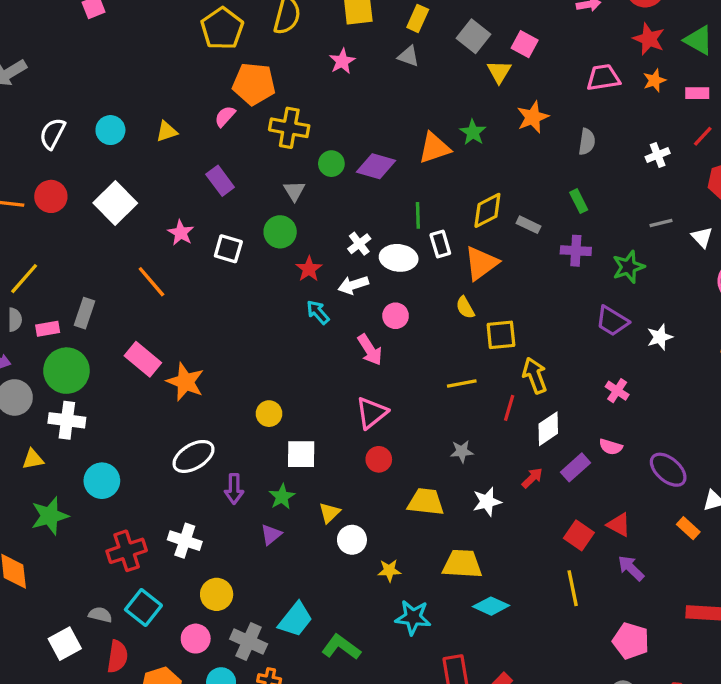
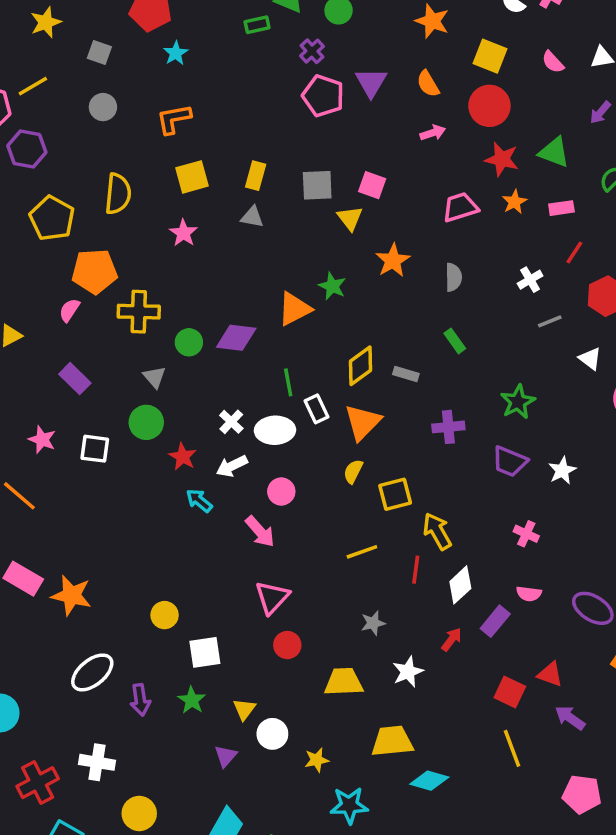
gray square: (474, 36) -> (317, 185), turned -32
gray line: (661, 223) -> (550, 321), moved
purple cross: (576, 251) -> (448, 427), moved
yellow semicircle: (465, 308) -> (353, 471), turned 65
purple triangle: (271, 534) -> (226, 756), moved

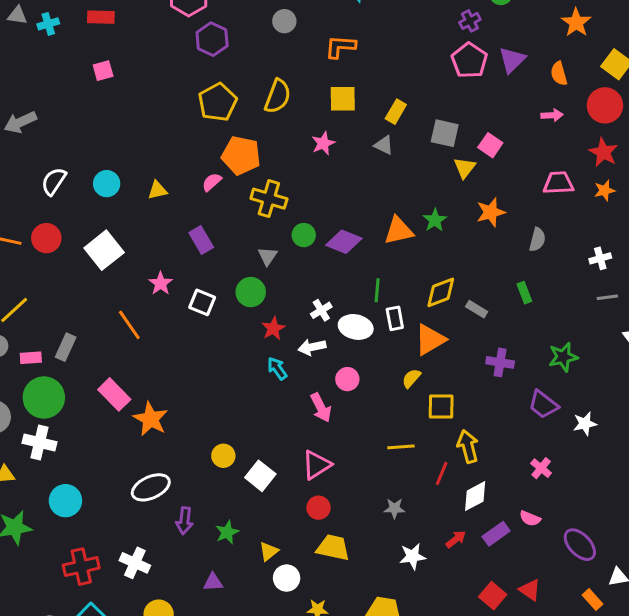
white square: (205, 652) -> (260, 476), moved, turned 32
yellow trapezoid: (344, 682) -> (333, 548), moved
purple triangle: (226, 756) -> (213, 582), moved, turned 30

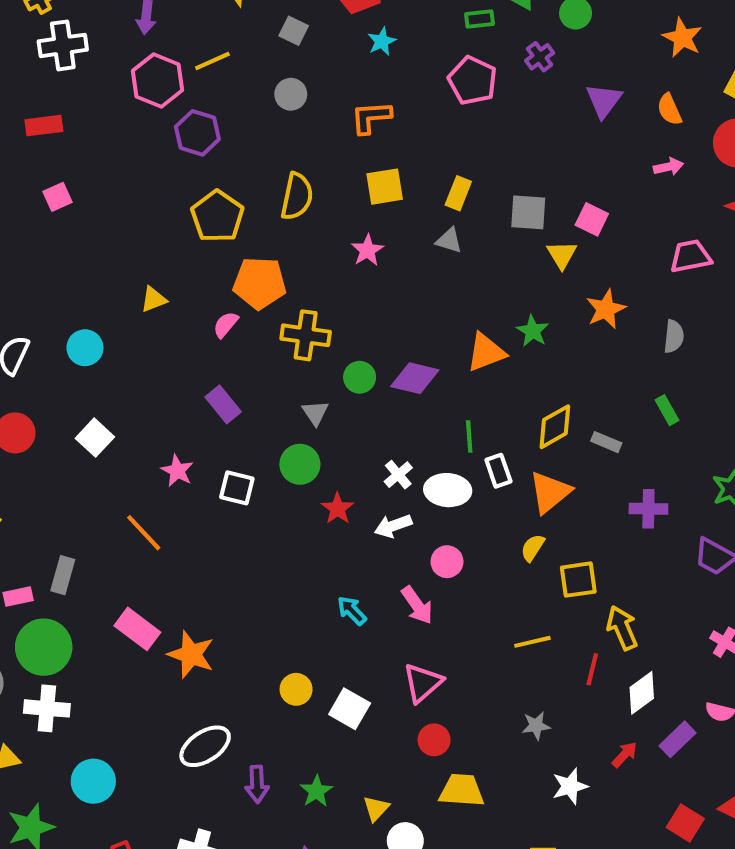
pink pentagon: (469, 60) -> (473, 81), moved
yellow triangle: (157, 190) -> (154, 299), moved
white square: (104, 250) -> (95, 438), size x0.7
cyan arrow: (277, 368) -> (352, 611), moved

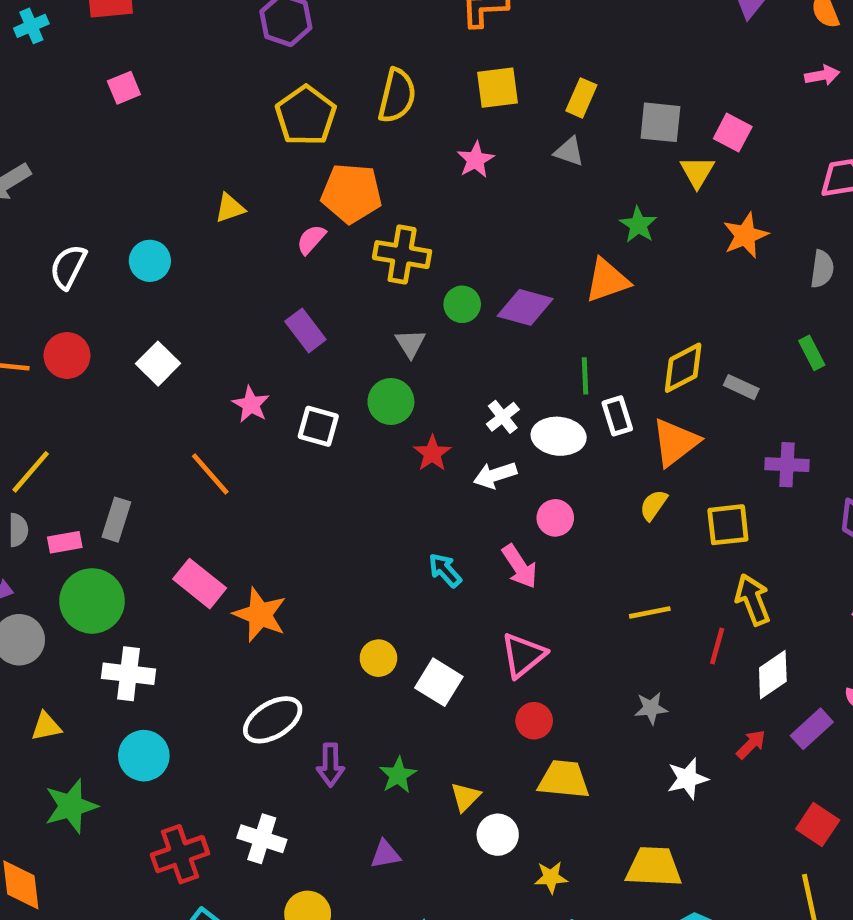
green star: (533, 331) -> (638, 225), moved
yellow square: (578, 580) -> (728, 525), moved
white cross: (47, 708) -> (128, 674), moved

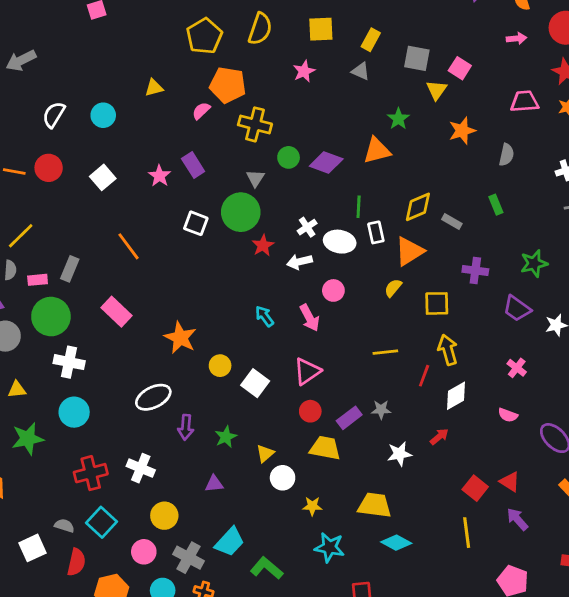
green circle: (391, 401) -> (241, 212), size x1.4
pink star: (251, 404) -> (159, 176), moved
orange star: (260, 615) -> (180, 338), moved
purple rectangle: (812, 729) -> (349, 418), moved

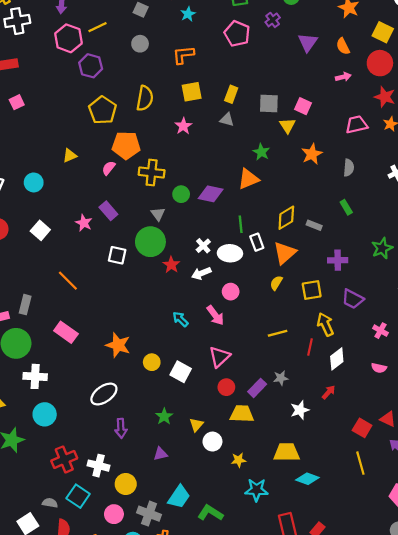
purple trapezoid: (517, 308) -> (353, 299), moved
purple arrow: (186, 427) -> (121, 428), moved
white cross: (141, 468) -> (99, 466), moved

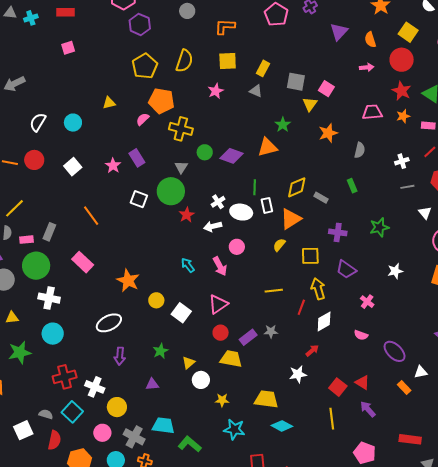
white star: (300, 410) -> (298, 374), moved
cyan trapezoid: (179, 497) -> (163, 426), turned -125

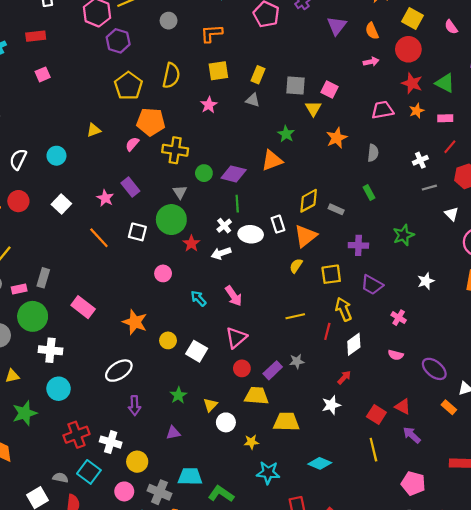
green line: (255, 187) -> (237, 204), moved
orange line: (91, 216) -> (99, 238), moved
pink circle: (237, 247) -> (163, 273), moved
yellow trapezoid: (266, 399) -> (286, 422), moved

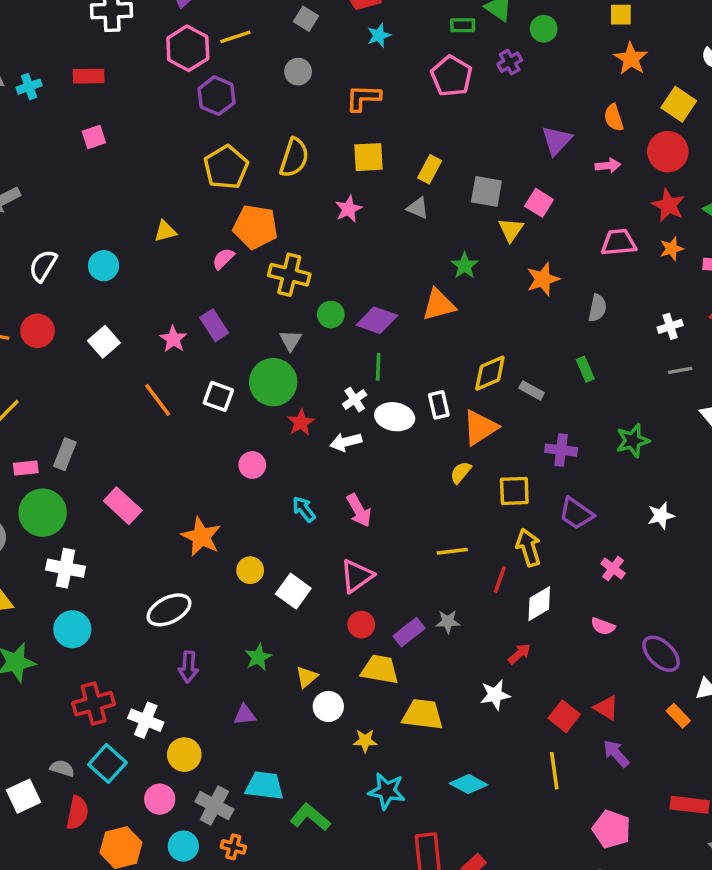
purple triangle: (337, 26) -> (556, 140), moved

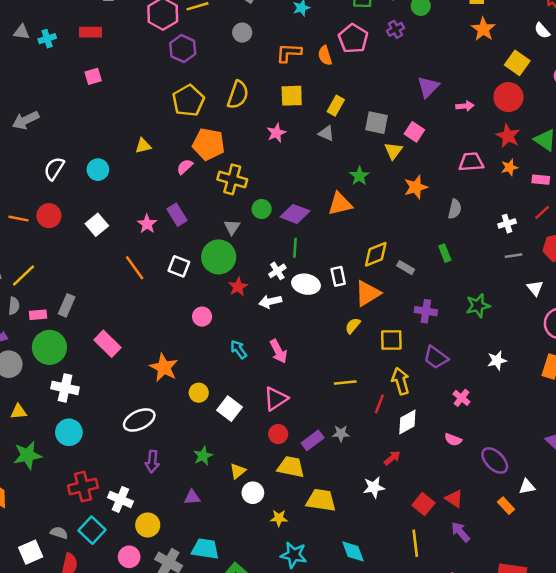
orange semicircle: (614, 118) -> (325, 55), moved
cyan diamond: (468, 784) -> (353, 551), turned 40

